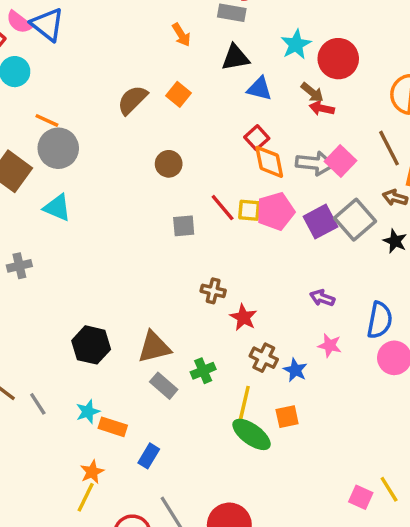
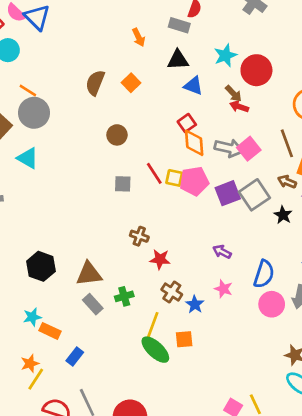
brown semicircle: (132, 100) -> (95, 83), turned -30
red star: (243, 317) -> (160, 259), turned -30
yellow line: (86, 497) -> (36, 379), moved

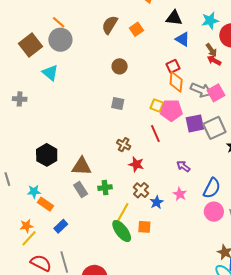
red line: (154, 173) -> (155, 134), moved

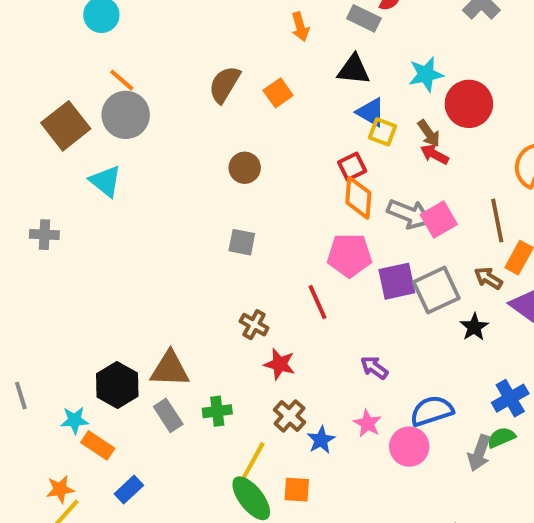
yellow square: (157, 105) -> (383, 132), moved
black hexagon: (47, 155) -> (117, 385), moved
blue semicircle: (212, 188) -> (432, 411), turned -135
pink circle: (214, 212) -> (409, 447), moved

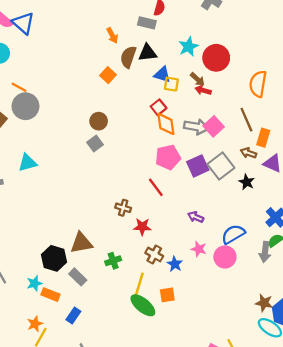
brown semicircle: (224, 84) -> (128, 57), moved
cyan triangle: (106, 181) -> (27, 163), moved, turned -42
gray square: (242, 242) -> (95, 143), moved, turned -35
gray rectangle: (168, 415) -> (78, 277), moved

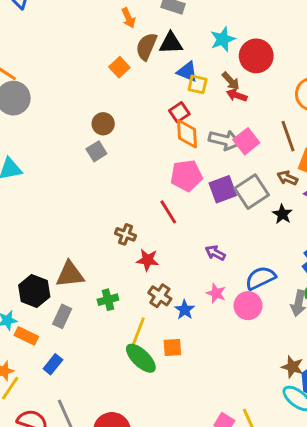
gray rectangle: (78, 277) -> (62, 316), turned 66

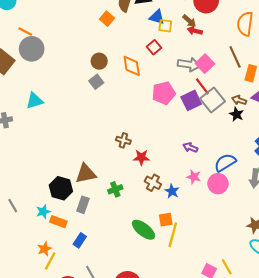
orange diamond: (187, 134) -> (132, 66), moved
brown arrow: (287, 178) -> (239, 100), moved
red line: (168, 212) -> (202, 86), moved
yellow line: (137, 334) -> (173, 235), moved

